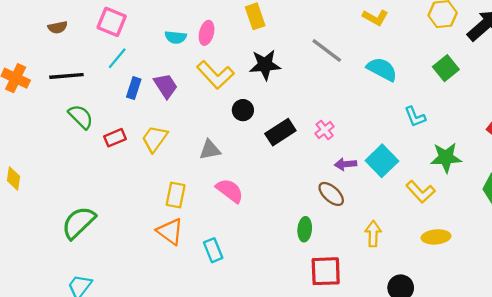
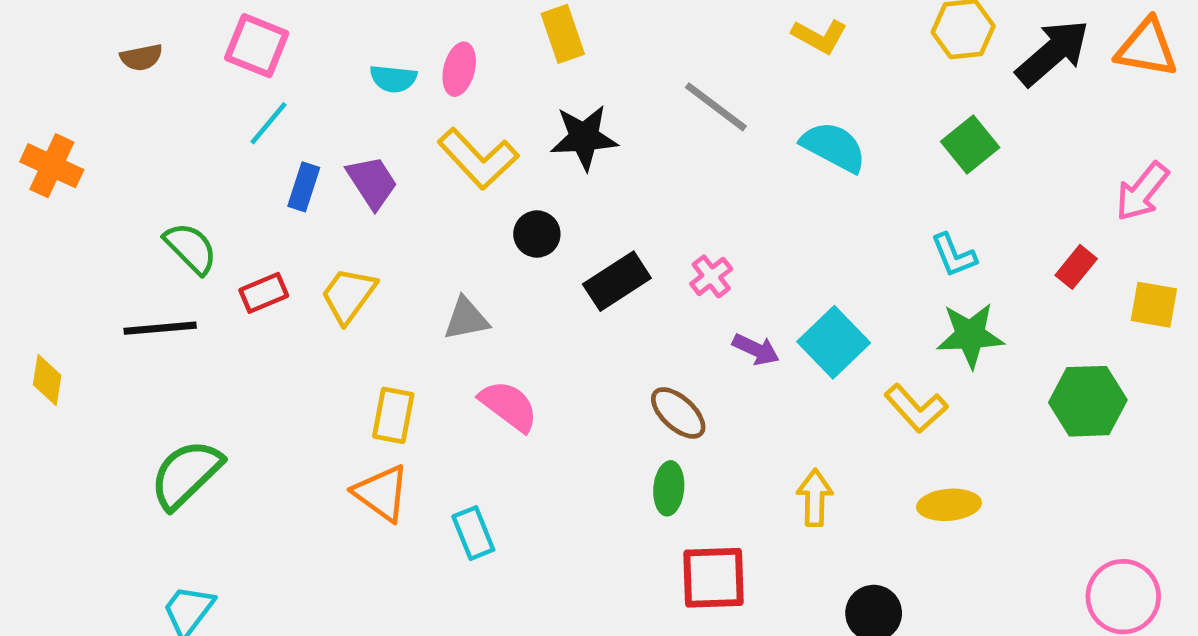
black line: (66, 76) -> (160, 328), moved
cyan L-shape: (415, 117) -> (954, 255), moved
purple arrow: (346, 164) -> (756, 349), turned -150
brown ellipse: (331, 194) -> (678, 413), moved

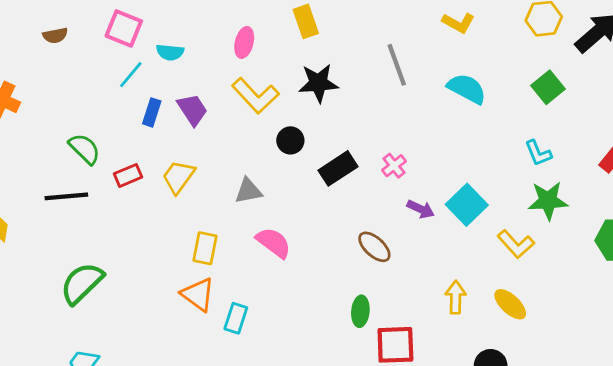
cyan semicircle: (393, 79) -> (170, 52), moved
gray line: (716, 107) -> (397, 65), turned 33
green ellipse: (669, 488) -> (360, 311), moved
yellow ellipse: (949, 505) -> (510, 304), moved, turned 48
cyan rectangle: (473, 533) -> (236, 318), moved, turned 40

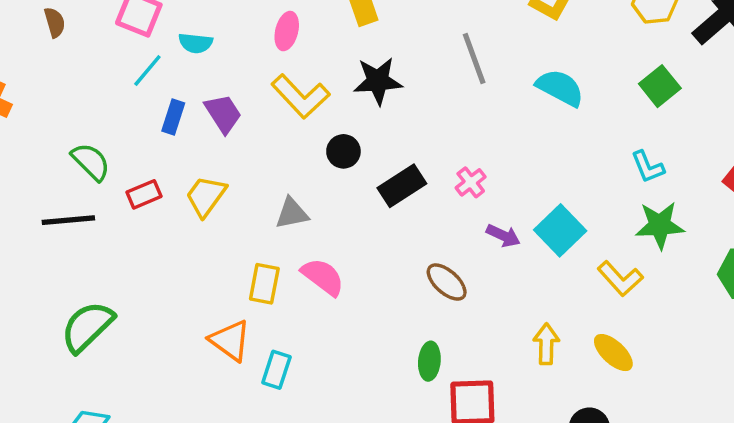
brown semicircle: (55, 35) -> (55, 22), turned -95
yellow rectangle: (205, 248) -> (264, 284), moved

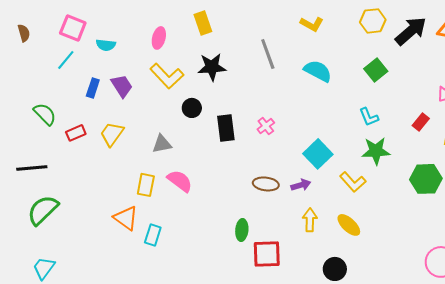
cyan line: (147, 71) -> (66, 60), moved
black rectangle: (402, 186) -> (226, 128), turned -64
black line: (68, 220) -> (32, 168), moved
purple arrow: (503, 236) -> (301, 185), moved, turned -42
brown ellipse: (447, 282) -> (266, 184), moved, turned -35

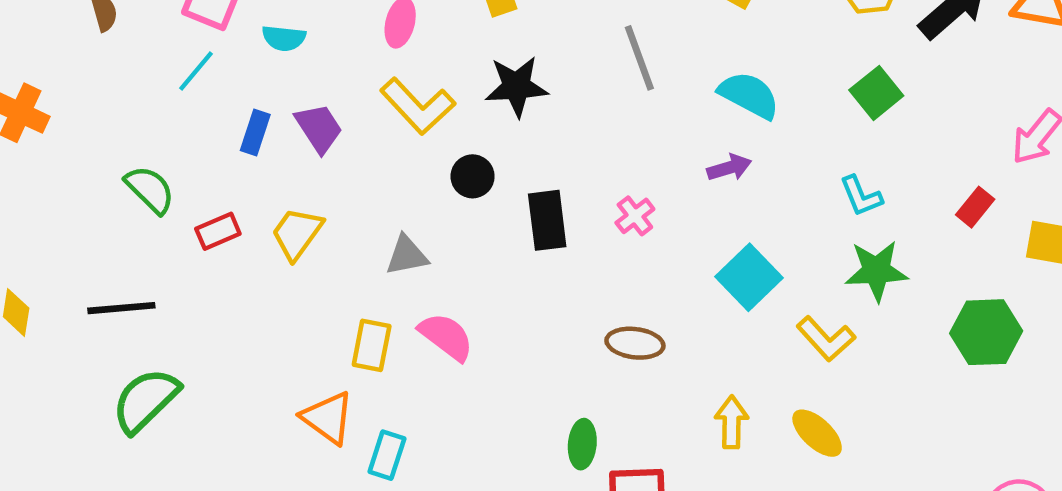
purple arrow: (301, 185) -> (729, 168), moved

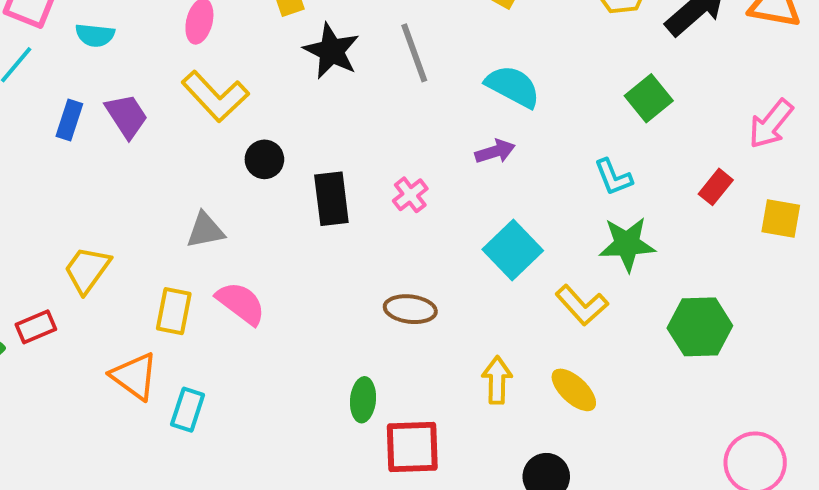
black star: (516, 86) -> (331, 51), moved, turned 30
green square: (876, 93) -> (649, 98), moved
red rectangle: (218, 231) -> (36, 327), moved
yellow trapezoid: (297, 233) -> (87, 270), moved
green hexagon: (986, 332) -> (700, 327), moved

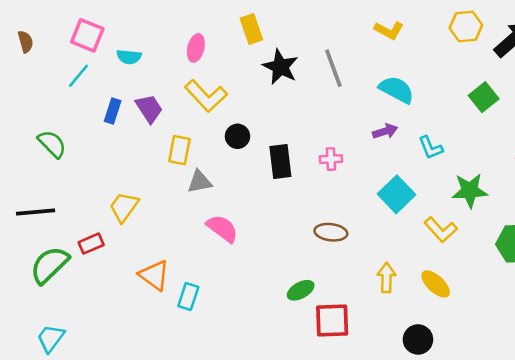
cyan L-shape: (613, 177) -> (431, 148), moved
pink cross: (410, 195) -> (331, 159), turned 35
yellow rectangle: (174, 311) -> (179, 150), moved
green ellipse: (363, 400) -> (301, 290), turned 56

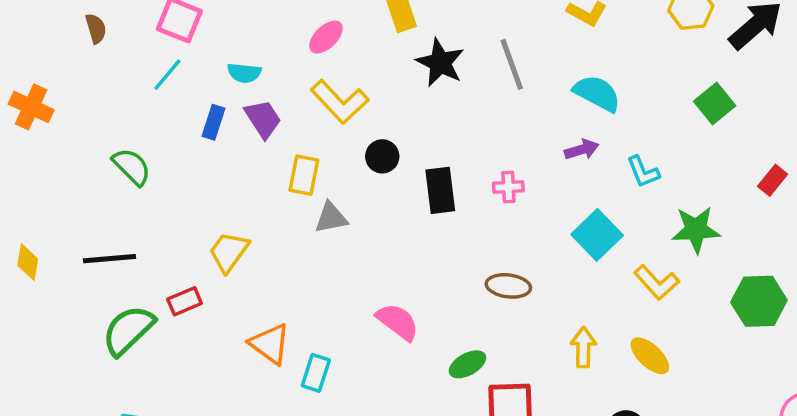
pink ellipse: (196, 48) -> (326, 37), turned 32
cyan semicircle: (129, 57) -> (244, 73), moved
pink semicircle: (222, 228) -> (398, 322), moved

